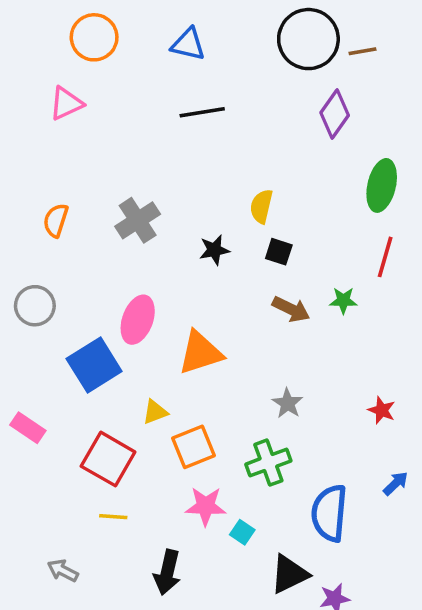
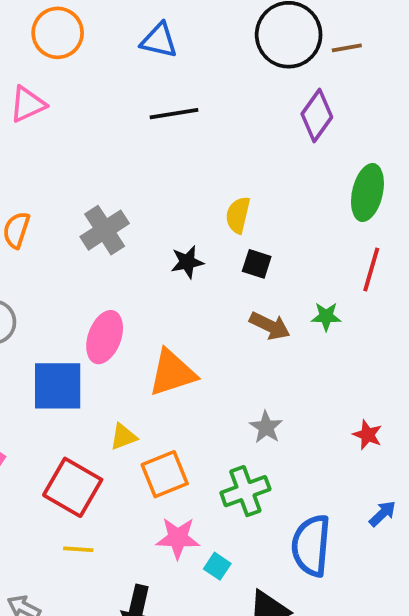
blue square: (94, 365) -> (58, 386), turned 32

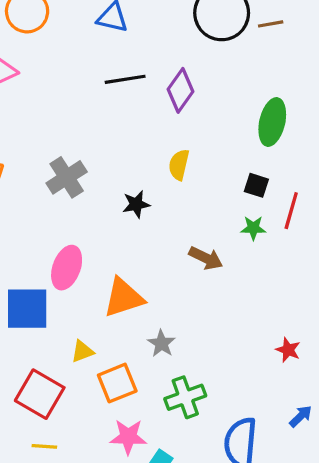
purple diamond: (317, 115) -> (180, 90), moved
green ellipse: (367, 192) -> (272, 122), moved
black square: (257, 264) -> (256, 185), moved
green star: (326, 316) -> (253, 228), moved
gray star: (266, 427) -> (162, 343), moved

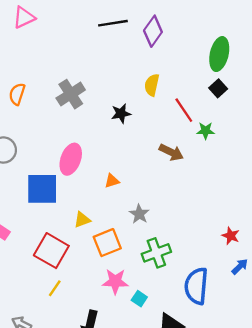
black square: (256, 185) -> (218, 88), moved, turned 30
red line: (291, 211) -> (184, 110), moved, turned -50
orange triangle: (124, 298) -> (112, 181), size x0.5
red star: (288, 350) -> (231, 236), moved
yellow line: (44, 446) -> (55, 288), turned -60

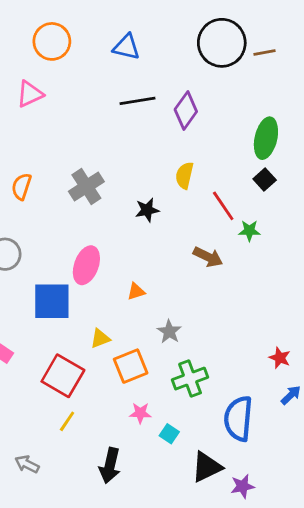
pink star: (115, 281) -> (140, 413), size x0.7

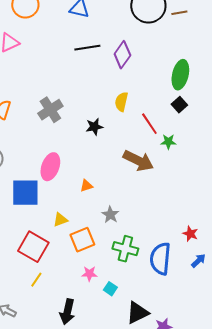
brown arrow: (208, 257) -> (138, 161), size x1.4
green cross: (190, 379) -> (125, 249), turned 35
blue semicircle: (238, 419) -> (160, 259), moved

